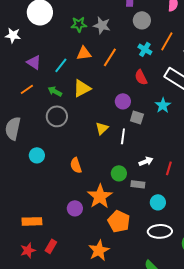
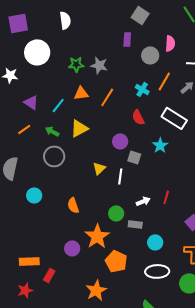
gray circle: (142, 20) -> (150, 55), moved
red line: (169, 168) -> (166, 197), moved
red rectangle: (51, 246) -> (49, 275), moved

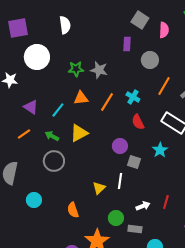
pink semicircle: (170, 43) -> (164, 30), moved
cyan cross: (142, 89) -> (133, 97), moved
yellow triangle: (99, 168) -> (99, 188), moved

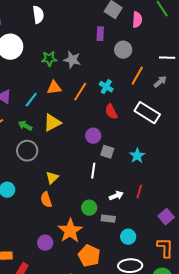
cyan star: (160, 150) -> (137, 156), moved
yellow triangle: (99, 188) -> (52, 178), moved

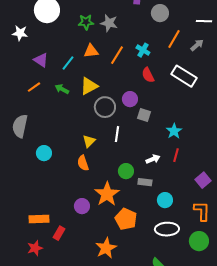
gray circle: (27, 151) -> (105, 107), moved
cyan star: (137, 156) -> (174, 131), moved
white line: (93, 171) -> (117, 134), moved

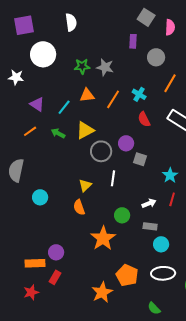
gray rectangle: (145, 182) -> (150, 226), moved
purple circle: (82, 206) -> (56, 252), moved
orange pentagon: (126, 219) -> (127, 275), moved

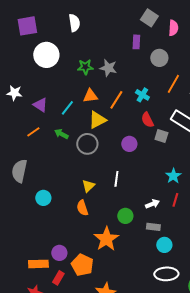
white star: (16, 77) -> (14, 93), moved
yellow triangle: (85, 130) -> (97, 120), moved
gray circle: (101, 151) -> (87, 144), moved
gray square: (140, 159) -> (161, 136), moved
orange pentagon: (127, 275) -> (82, 265), moved

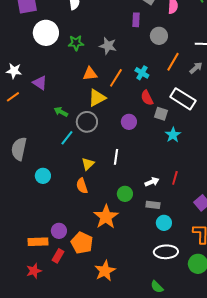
green star: (85, 67) -> (76, 43), moved
cyan line: (67, 108) -> (67, 138), moved
orange line: (33, 132) -> (13, 97), moved
cyan star: (173, 176) -> (173, 135), moved

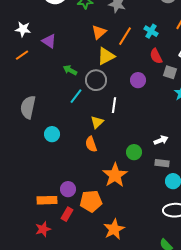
orange triangle: (90, 74) -> (99, 32), turned -35
white line: (116, 157) -> (114, 105), moved
orange pentagon: (82, 243) -> (91, 201), turned -30

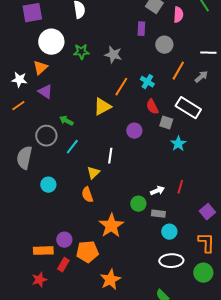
orange triangle: (99, 32) -> (40, 68), moved
gray circle: (96, 80) -> (46, 136), moved
green circle: (134, 152) -> (138, 204), moved

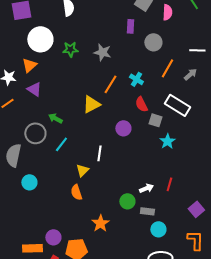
cyan circle: (48, 185) -> (29, 182), moved
orange star: (111, 226) -> (100, 223), size x0.7

